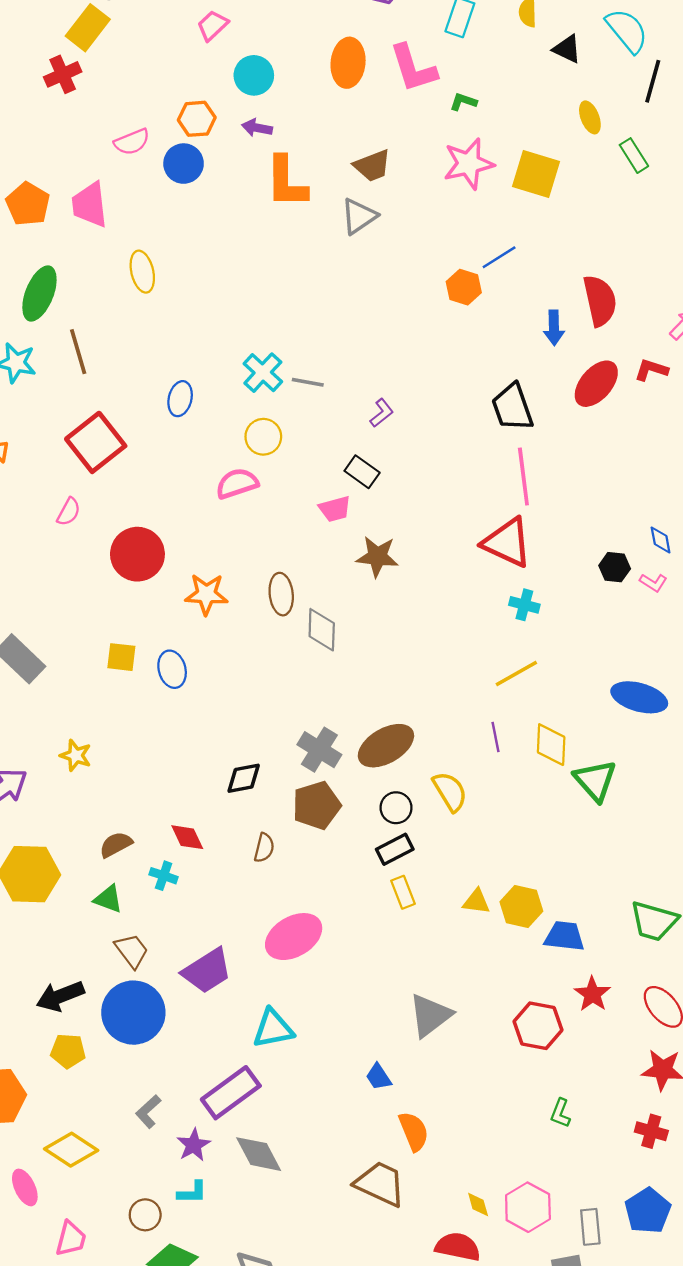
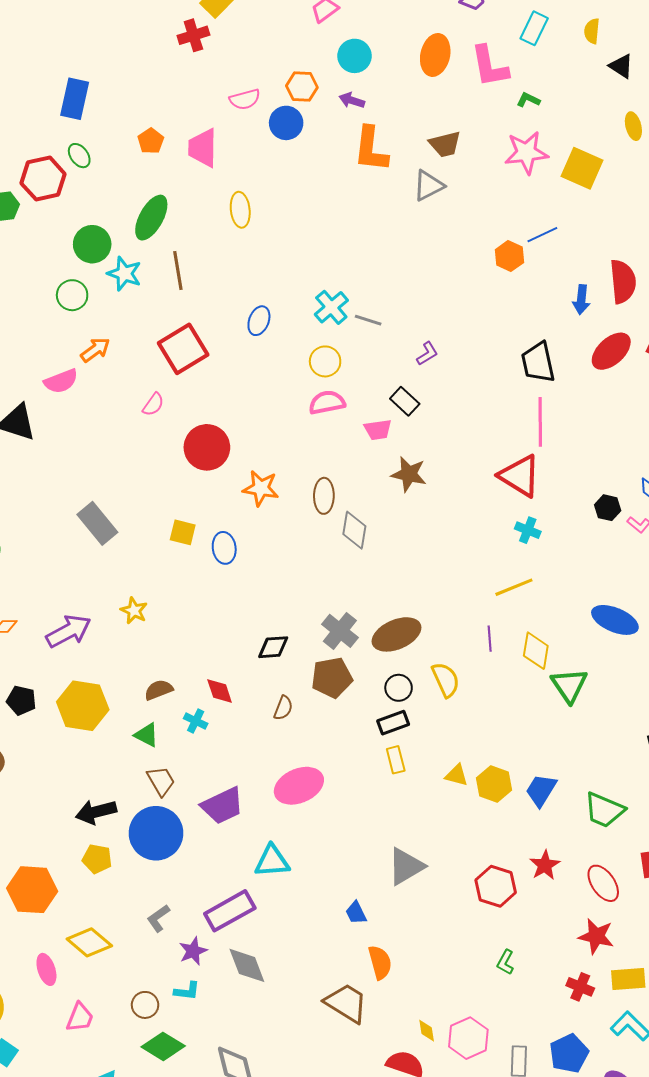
orange pentagon: (28, 204) -> (151, 141), size x0.7
pink semicircle: (237, 483) -> (327, 403), moved
blue trapezoid: (564, 936) -> (541, 790), moved, turned -72

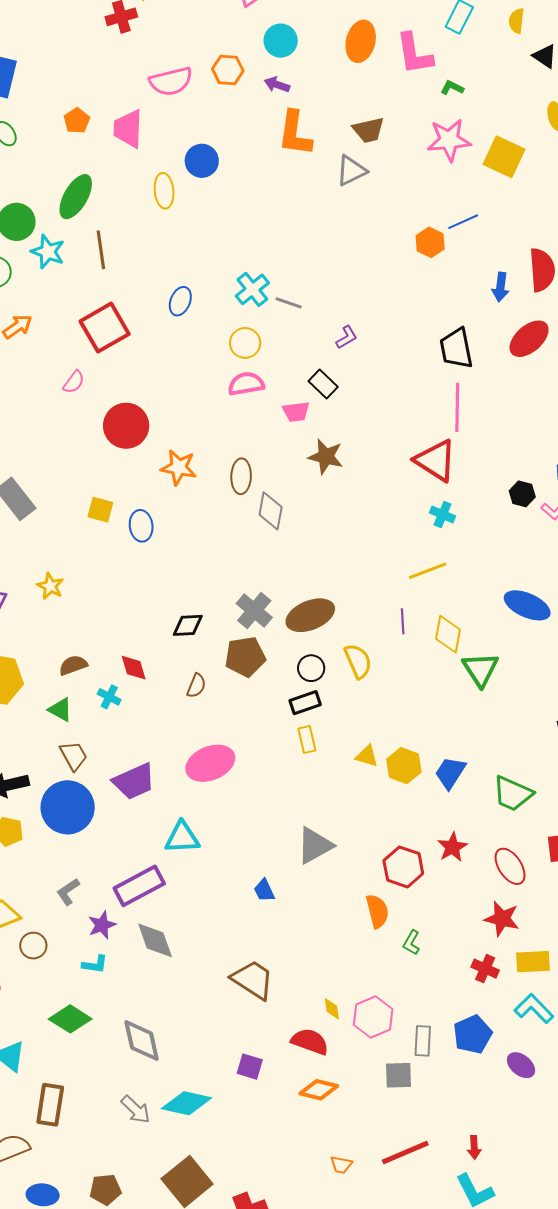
pink semicircle: (245, 99) -> (171, 81), size x1.4
blue circle: (286, 123) -> (202, 161), moved
orange semicircle: (380, 962) -> (377, 911), moved
brown circle: (145, 1005) -> (33, 946), moved

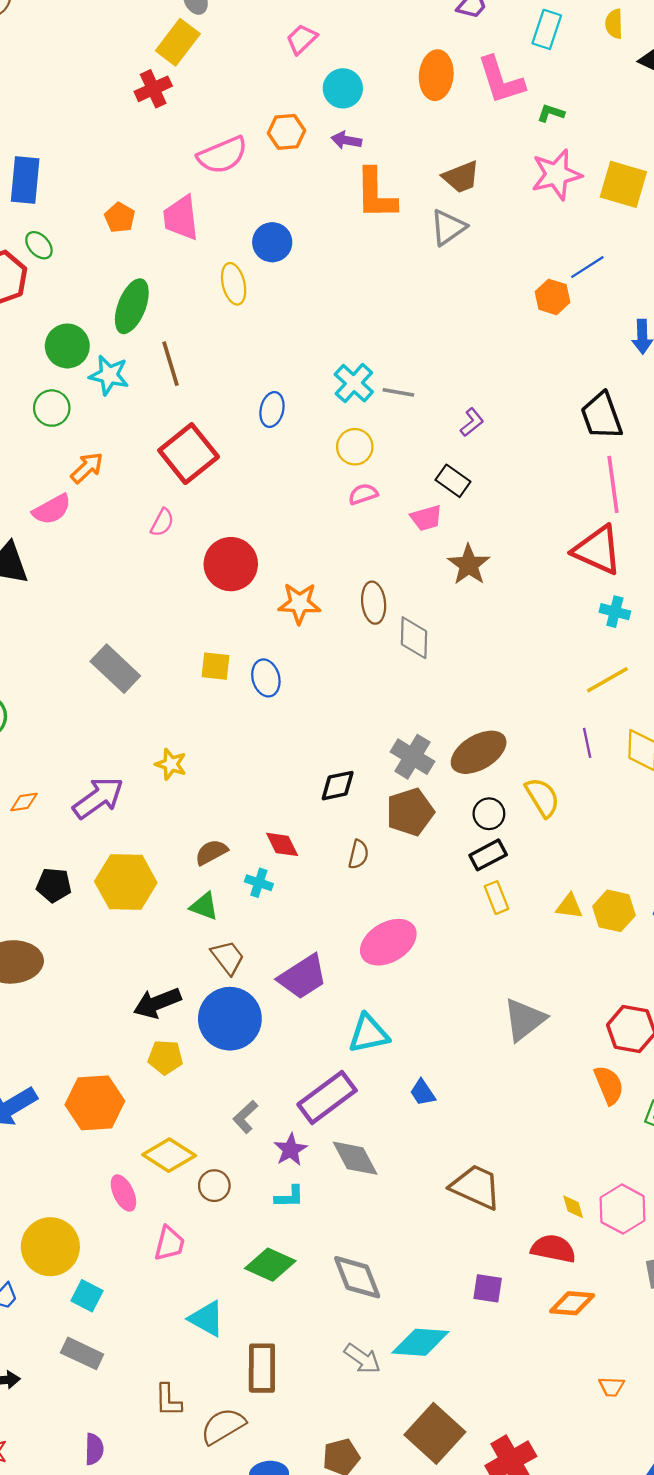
pink semicircle: (246, 384) -> (363, 494), size x0.7
brown star: (326, 457) -> (469, 565), turned 30
blue trapezoid: (264, 890) -> (423, 1093), moved

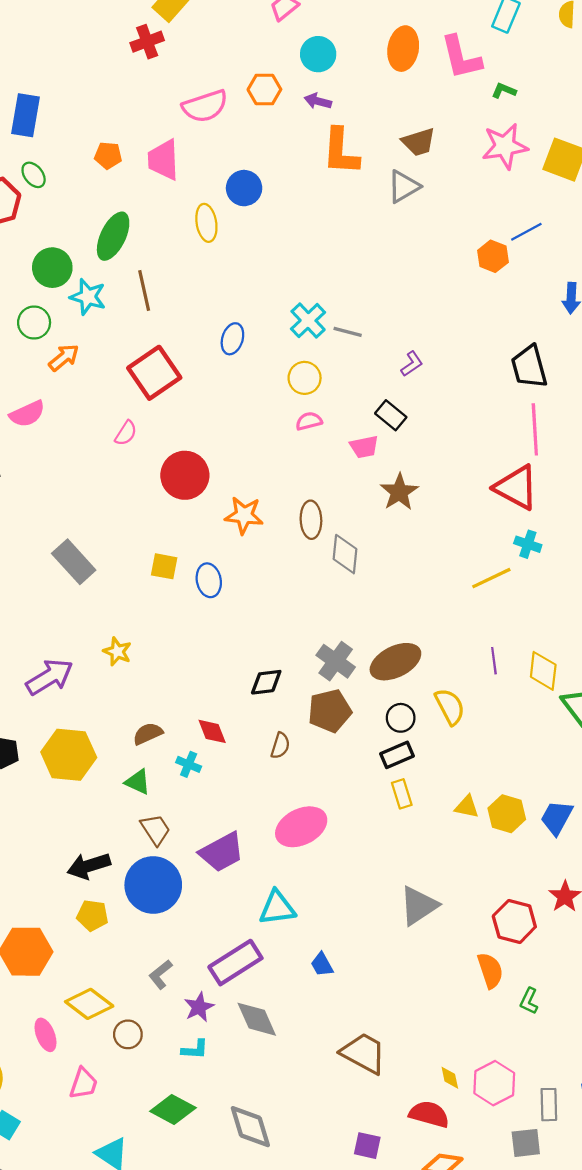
orange pentagon: (120, 218) -> (108, 155), turned -30
orange arrow: (87, 468) -> (64, 358), moved
yellow line: (607, 680) -> (491, 578), moved

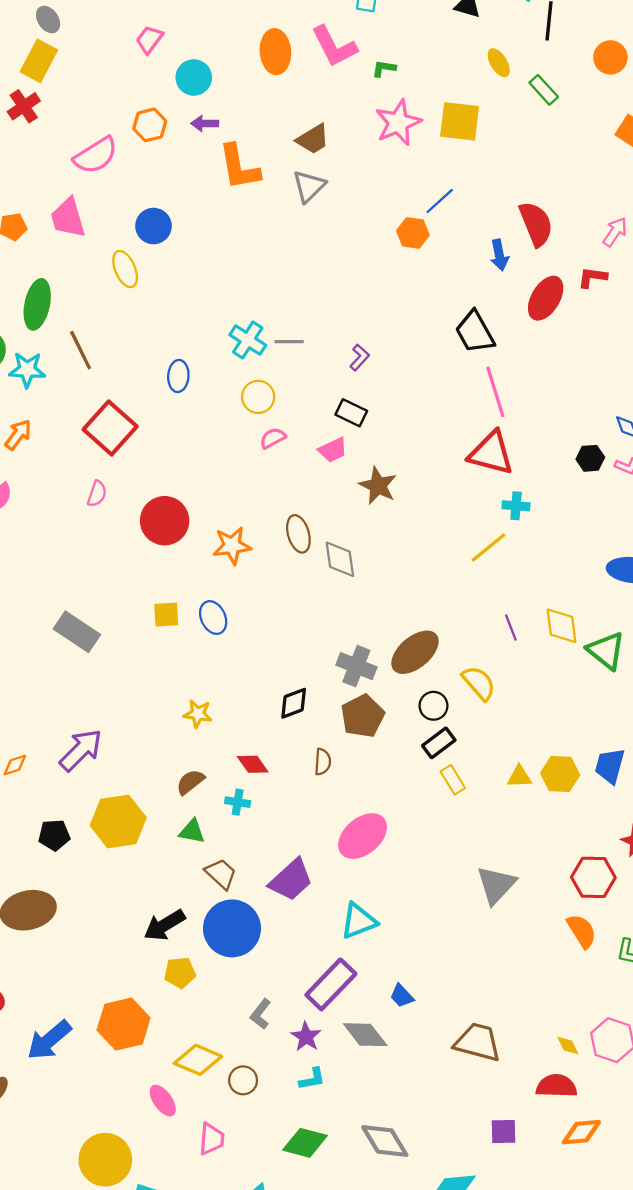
yellow star: (117, 652) -> (198, 714), moved
blue trapezoid: (322, 965) -> (402, 996), moved

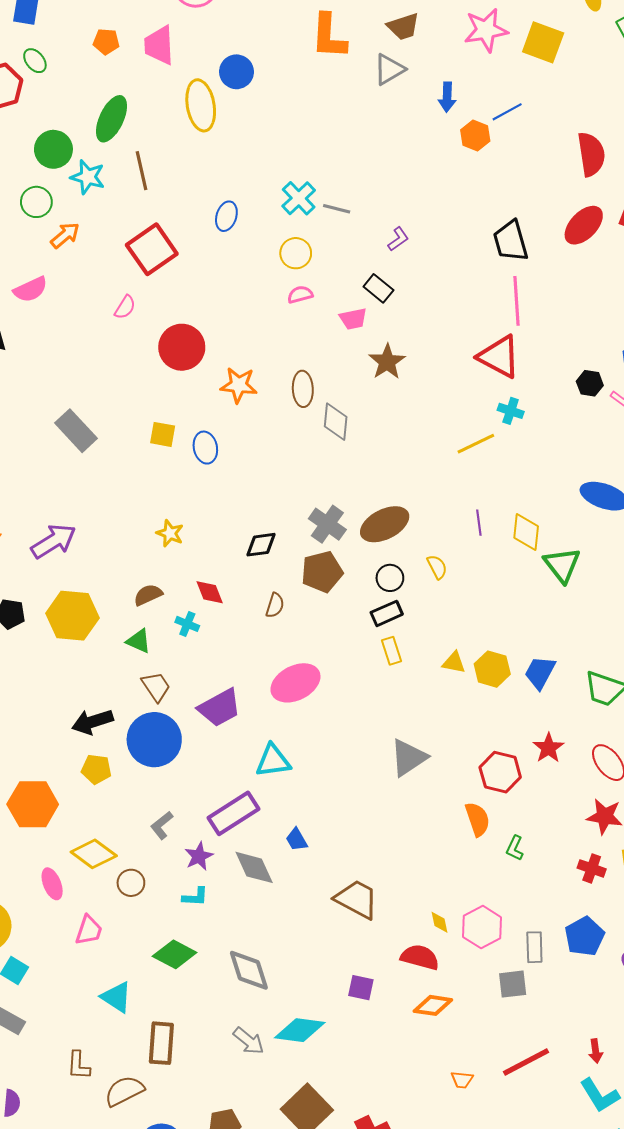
blue arrow: (499, 255) -> (447, 97), moved
yellow ellipse: (125, 269) -> (201, 105), size x1.4
yellow semicircle: (479, 683) -> (437, 567), size x0.7

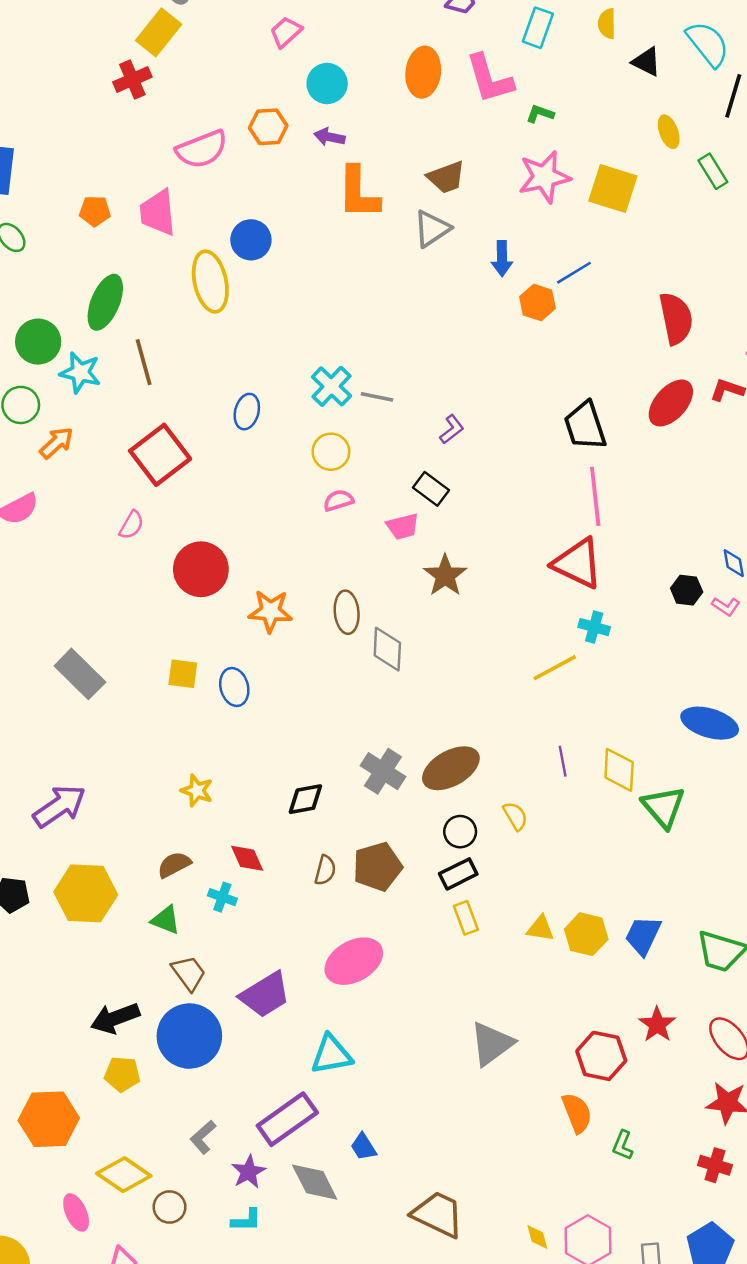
brown pentagon: (322, 572) -> (377, 867), moved

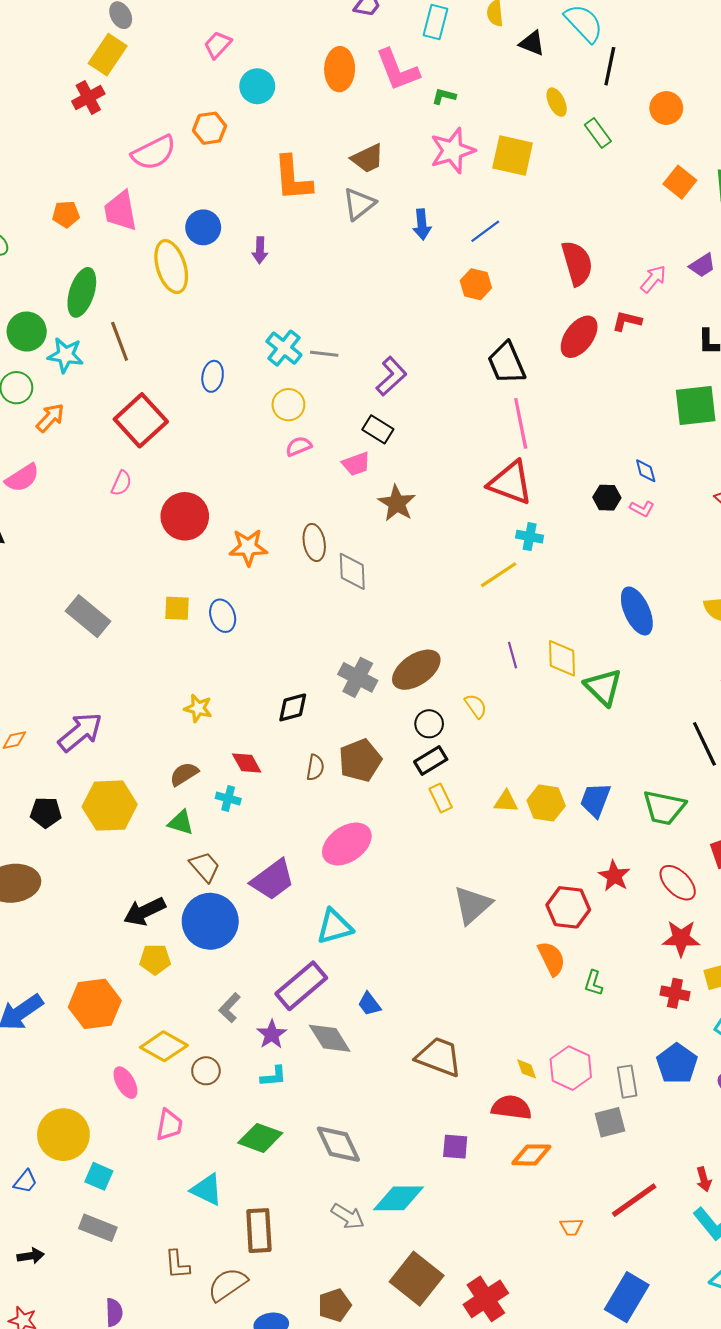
purple arrow: (329, 137) -> (260, 250), moved, turned -95
orange hexagon: (537, 302) -> (476, 284), moved
purple L-shape: (452, 429) -> (391, 376), size x1.5
blue ellipse: (710, 723) -> (637, 611), turned 54

